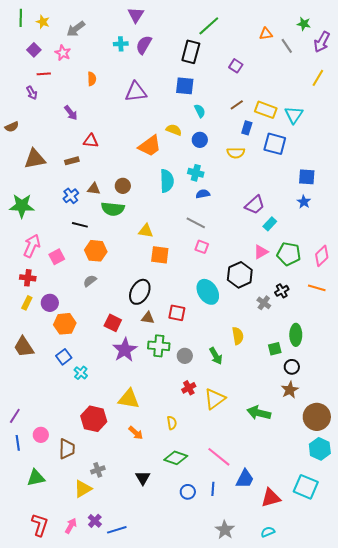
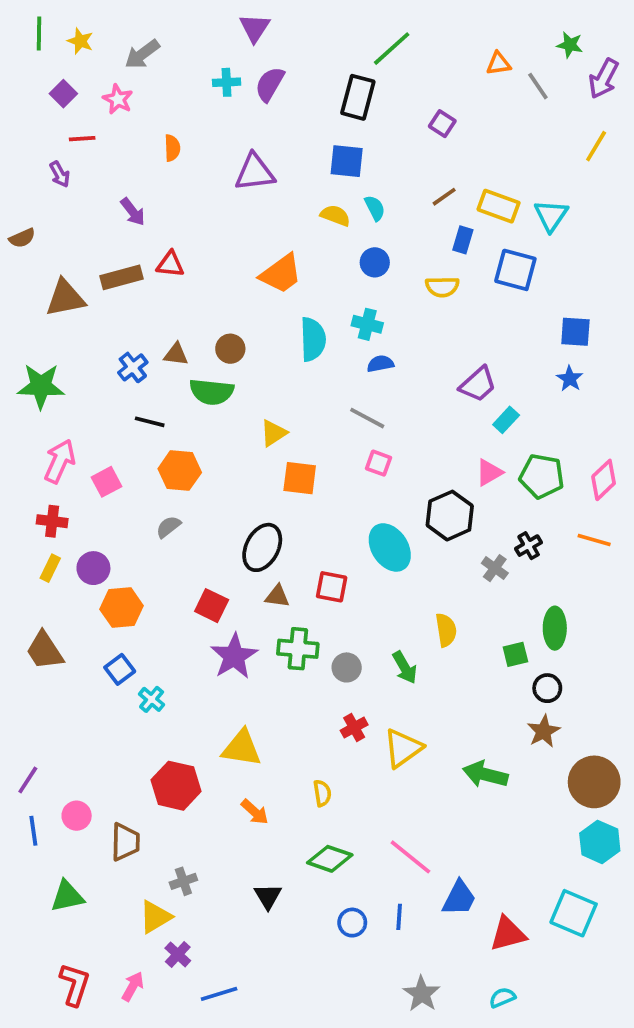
yellow semicircle: (174, 130) -> (335, 215), moved
brown rectangle: (72, 161) -> (122, 277), moved, size x1.5
yellow triangle: (146, 231) -> (273, 433), turned -42
purple cross: (95, 521) -> (178, 954), moved

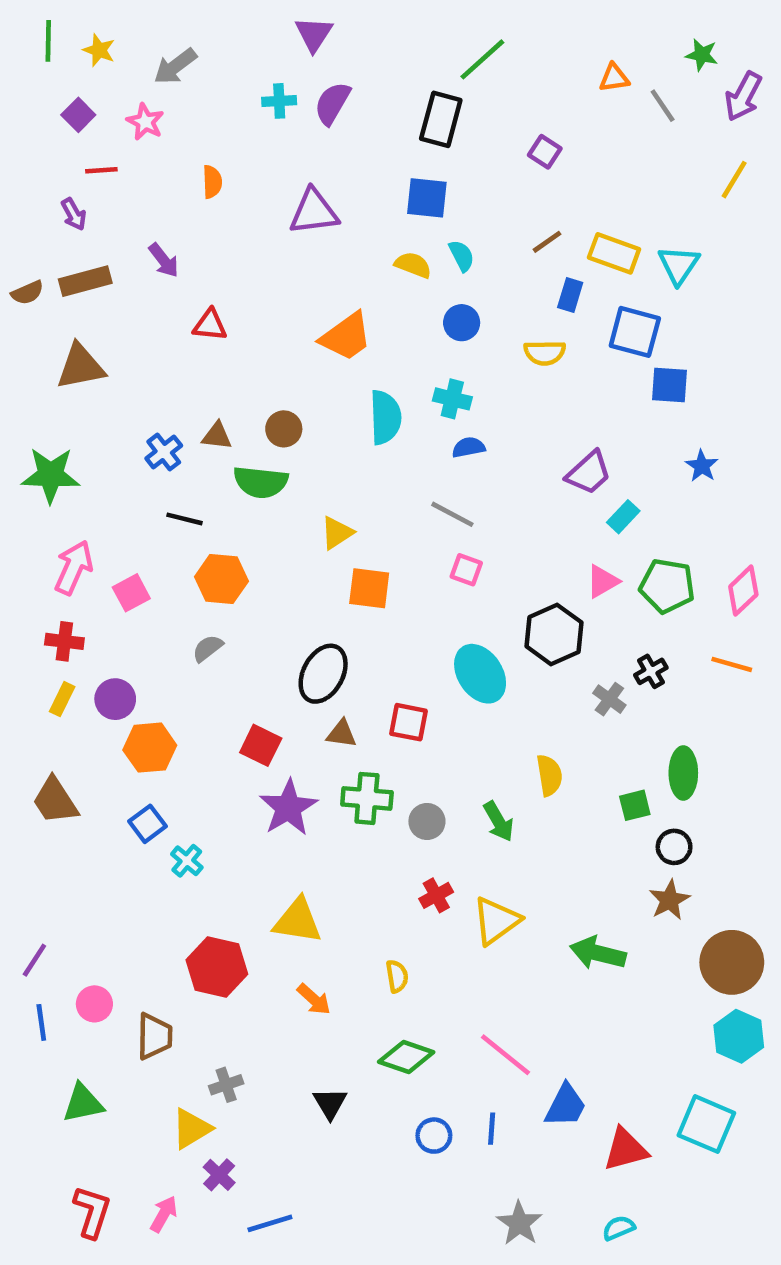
brown rectangle: (122, 277) -> (85, 281), moved
blue square: (575, 332) -> (669, 385), moved

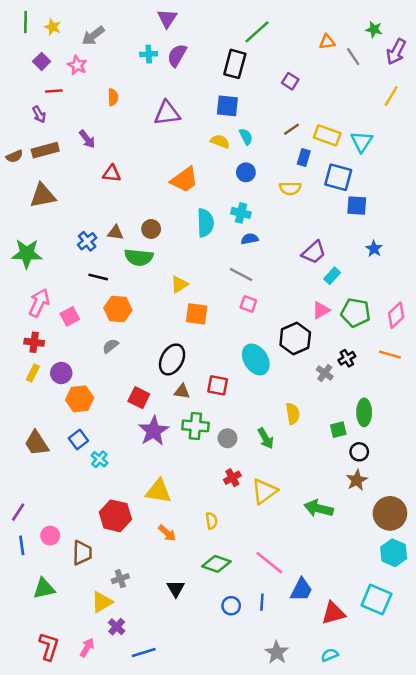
brown trapezoid: (55, 801) -> (37, 443), moved

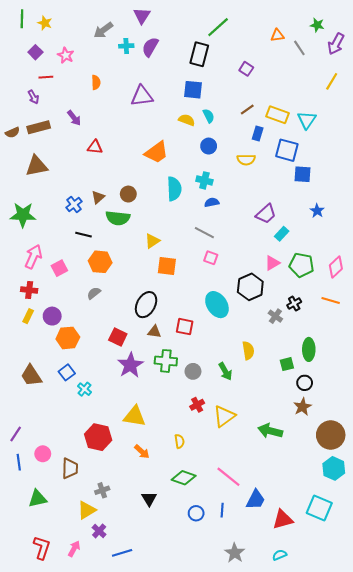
gray arrow: (93, 36) -> (103, 30), moved
brown triangle: (115, 233) -> (98, 197), turned -48

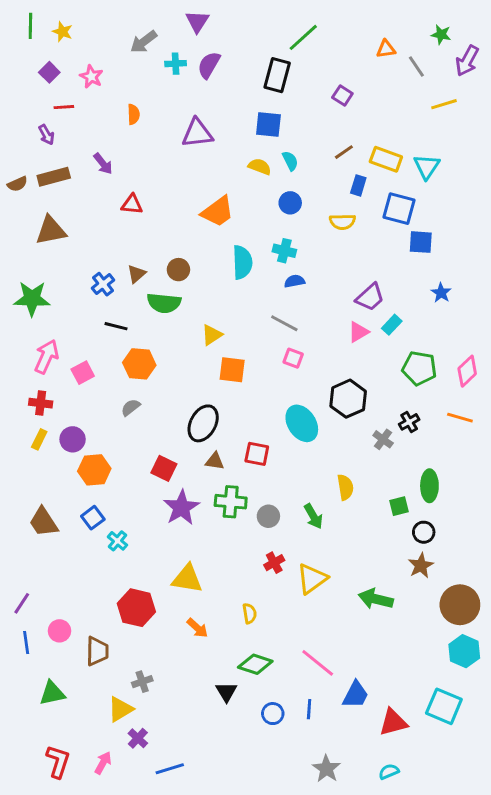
yellow line: (332, 81) -> (444, 104), moved, turned 42
pink triangle: (272, 263) -> (358, 332), moved
black triangle: (149, 499) -> (226, 692), moved

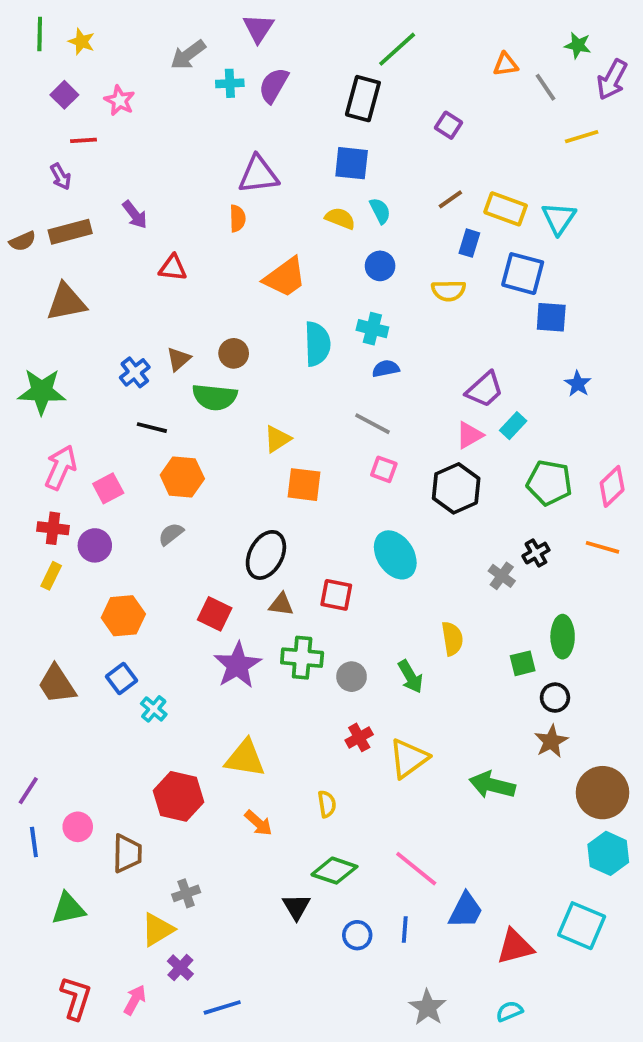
orange semicircle: (133, 114) -> (237, 218), moved
black hexagon: (348, 399) -> (456, 488), moved
purple circle: (73, 439) -> (95, 545), moved

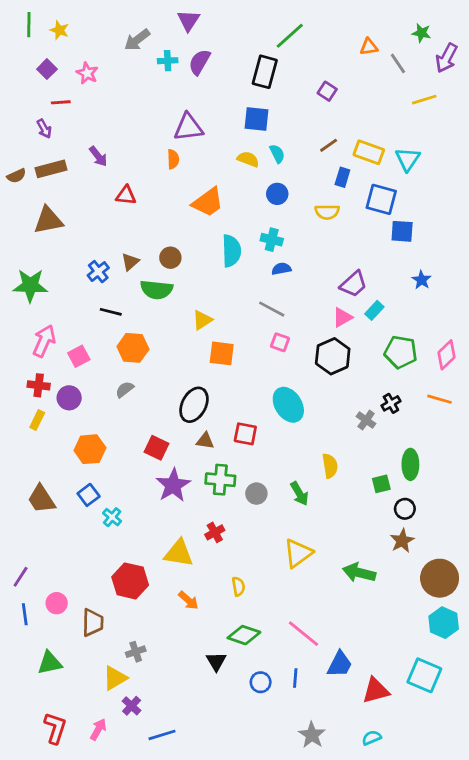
red cross: (359, 737) -> (215, 532), moved

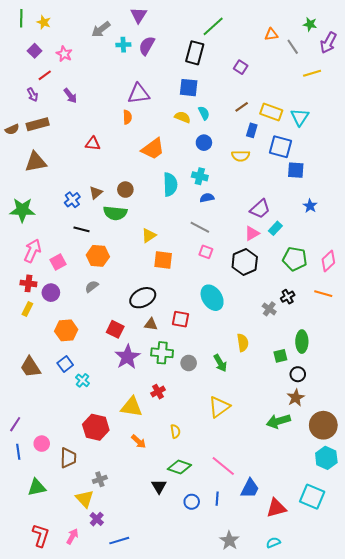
red line: (61, 102) -> (45, 75), turned -32
purple arrow: (98, 156) -> (70, 96), moved
black ellipse: (194, 405) -> (143, 298), turned 35
green arrow: (359, 573) -> (278, 421), moved, turned -30
yellow triangle: (115, 678) -> (85, 499), turned -42

